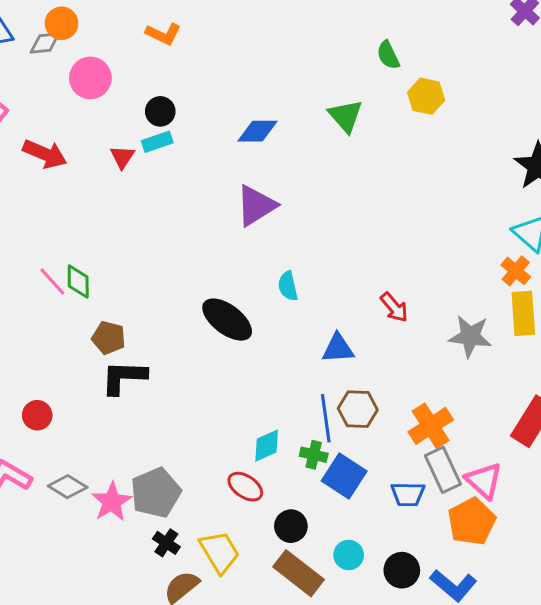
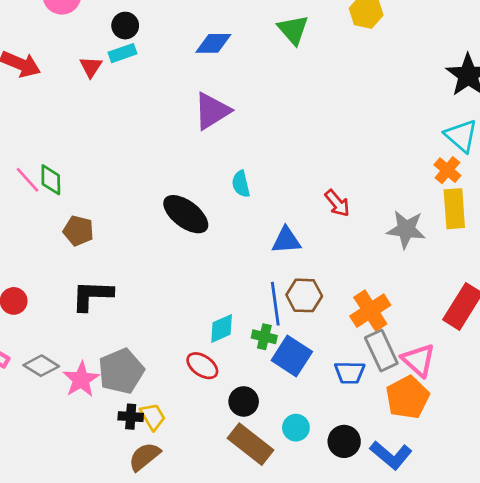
black L-shape: (124, 377) -> (92, 295), moved
black cross: (166, 543) -> (131, 417), turned -30
yellow trapezoid: (220, 552) -> (153, 417), moved, size x0.7

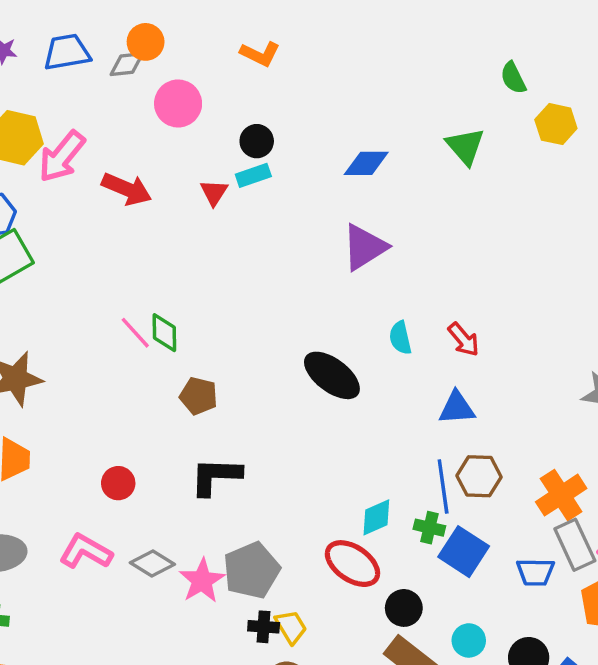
red arrow: (337, 203) -> (464, 339), moved
red ellipse: (202, 366) -> (352, 564), size x1.4

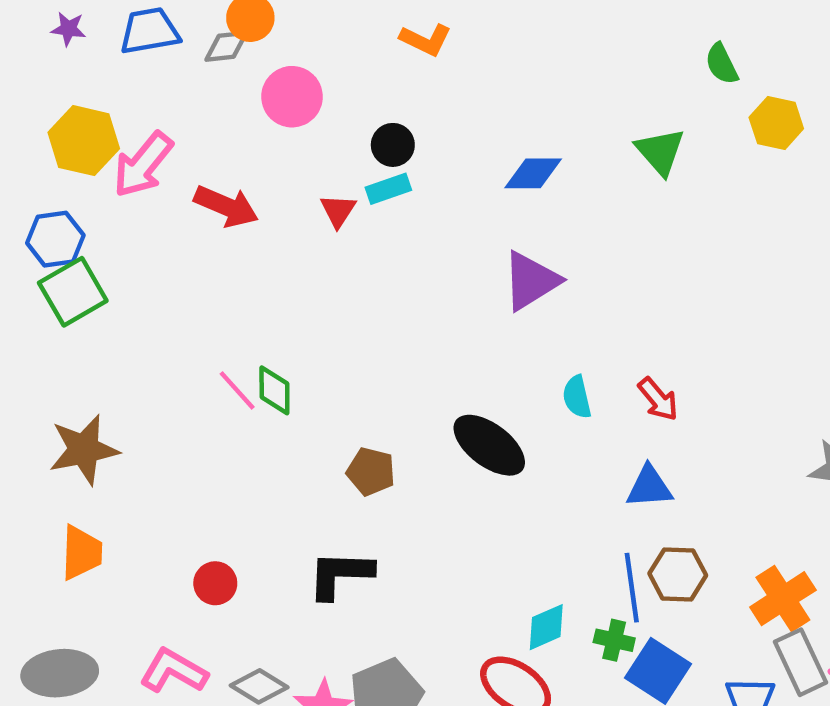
orange L-shape: (260, 54) -> (426, 40), moved
brown pentagon: (199, 396) -> (371, 471), moved

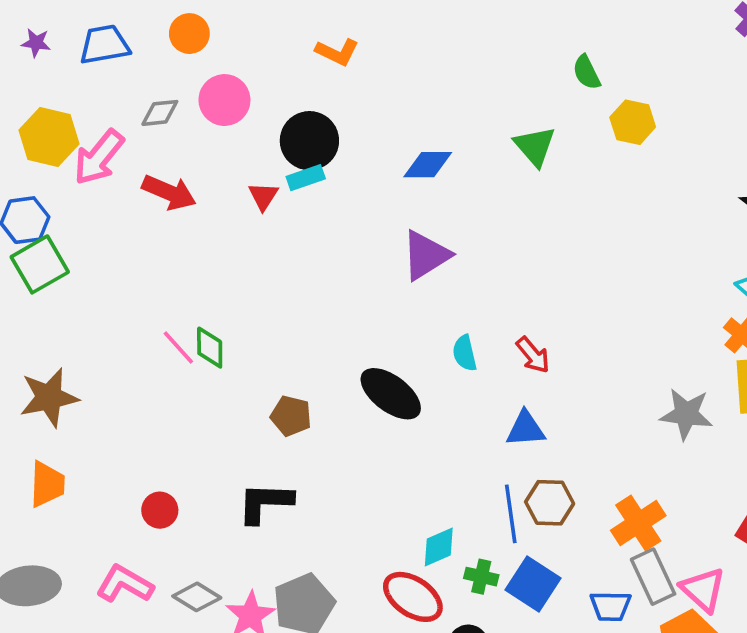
gray diamond: (226, 46) -> (160, 113), moved
black circle: (393, 145) -> (309, 141), size x1.6
green cross: (614, 640) -> (481, 577), moved

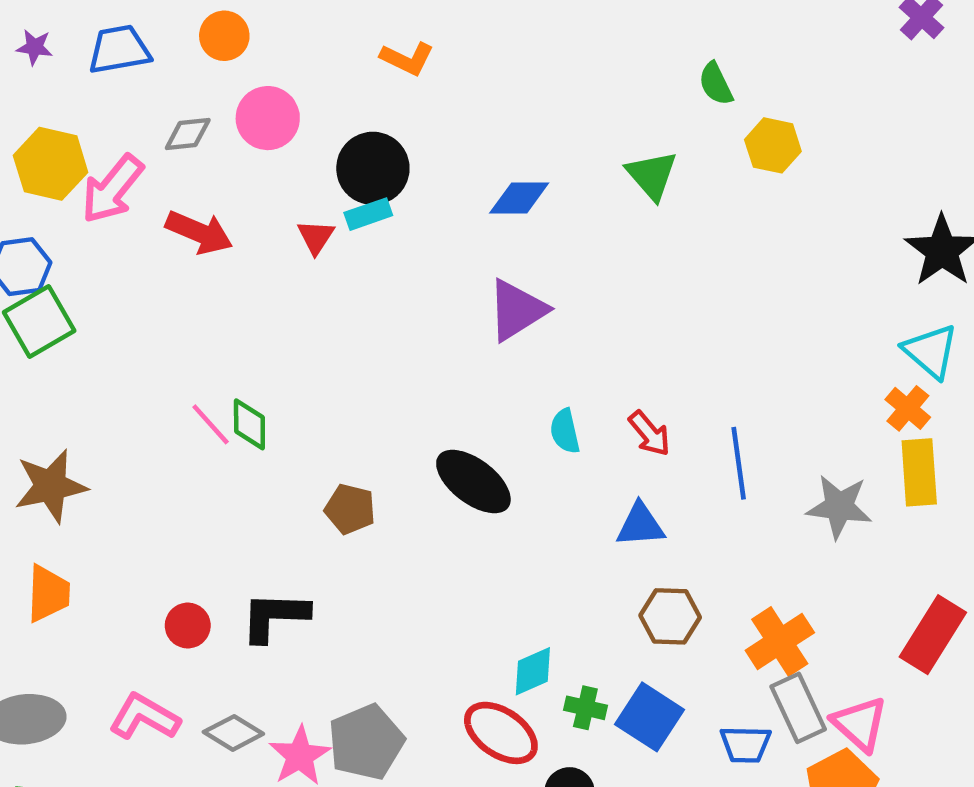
black L-shape: (265, 503) -> (275, 616), moved
blue line: (511, 514) -> (739, 463), moved

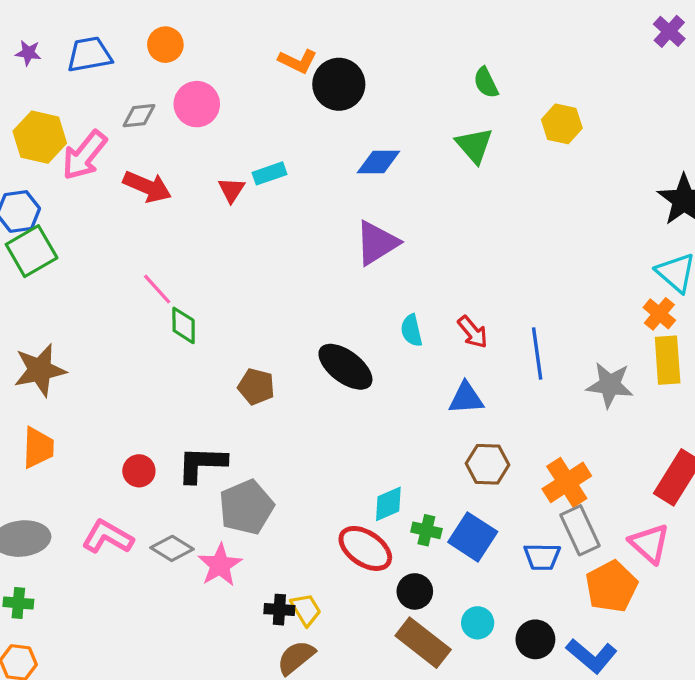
green semicircle: (716, 84) -> (486, 83), moved
black circle: (373, 168) -> (339, 84), moved
pink line: (211, 424) -> (157, 289), moved
pink triangle: (860, 724) -> (649, 544), moved
gray pentagon: (366, 742) -> (246, 507), moved

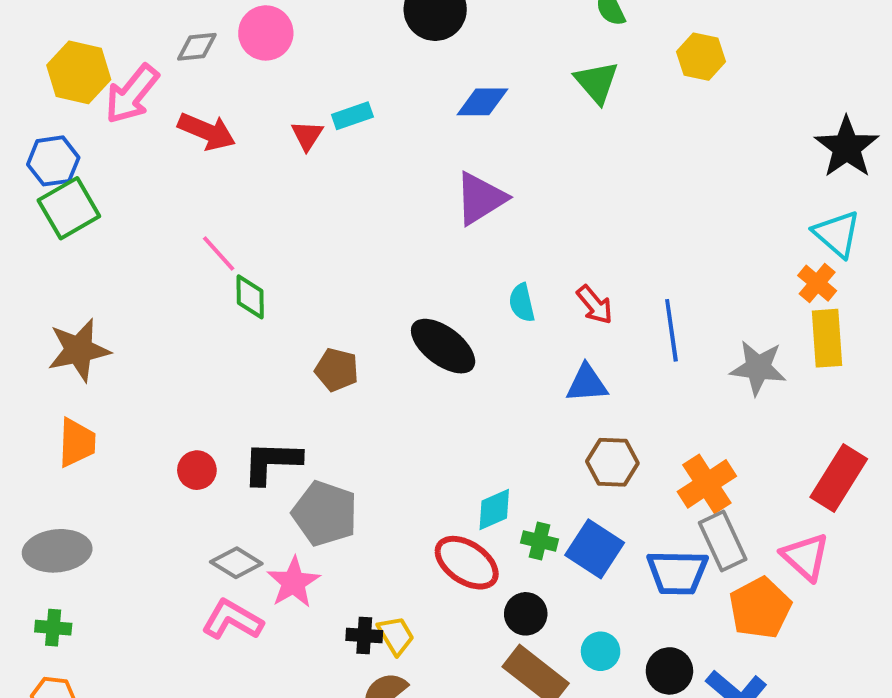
gray pentagon: (246, 507) -> (325, 513), turned -30
pink L-shape: (108, 537) -> (232, 620), moved
blue trapezoid: (542, 557) -> (677, 573), size x1.4

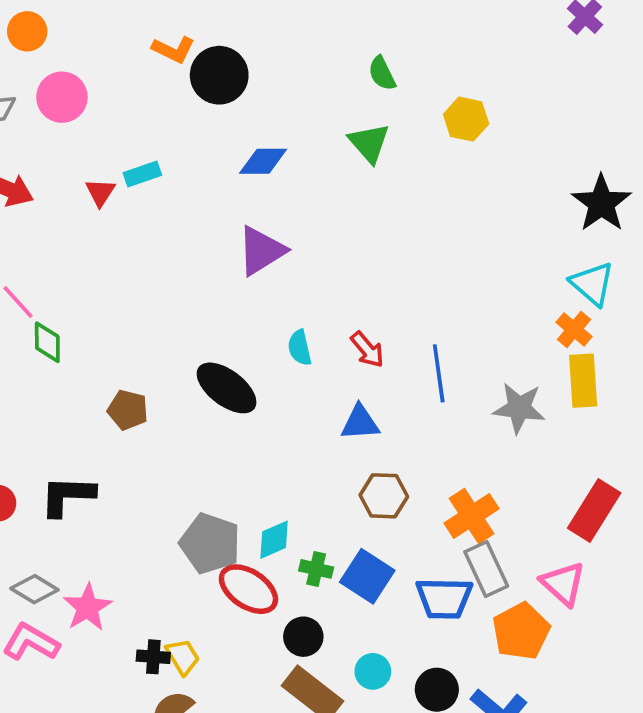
gray pentagon: (325, 513) -> (210, 543), moved

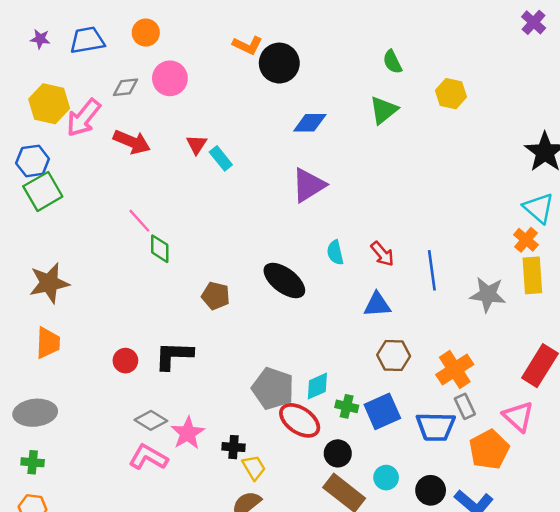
green triangle: (369, 143) -> (384, 110), turned 32
cyan rectangle: (142, 174) -> (221, 158), moved, turned 70
gray rectangle: (486, 569) -> (465, 406), size x0.7
blue square: (367, 576) -> (382, 411), turned 33
black cross: (153, 657) -> (234, 447), moved

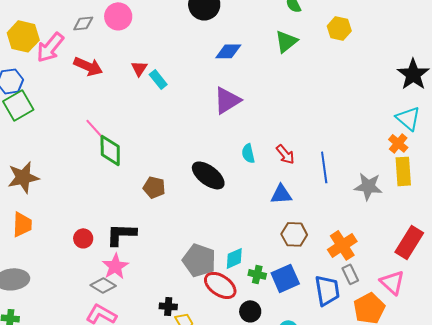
green diamond: (160, 249) -> (110, 150), size x1.4
blue trapezoid: (436, 427) -> (327, 290), turned -100
pink star: (188, 433) -> (115, 266), moved

